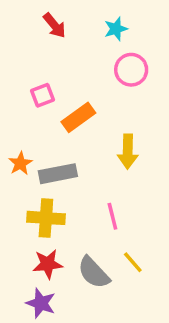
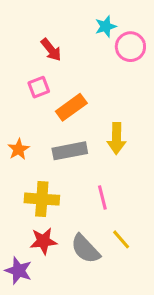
red arrow: (54, 25) -> (51, 50), moved
pink circle: (131, 70) -> (130, 47), moved
gray rectangle: (58, 174) -> (70, 151), moved
purple star: (41, 303) -> (18, 271), moved

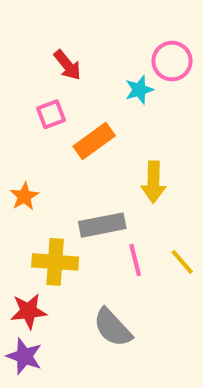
cyan star: (106, 26) -> (139, 90), moved
gray rectangle: (70, 151) -> (102, 225), moved
yellow line: (121, 239) -> (182, 262), moved
red star: (43, 241) -> (28, 311), moved

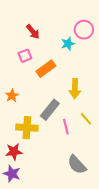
gray rectangle: (102, 225) -> (50, 110), turned -40
yellow line: (182, 262) -> (86, 119), moved
gray semicircle: (113, 328) -> (77, 165), moved

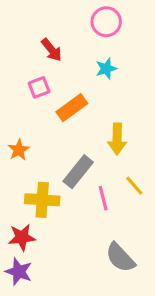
pink circle: (84, 30) -> (106, 22), moved

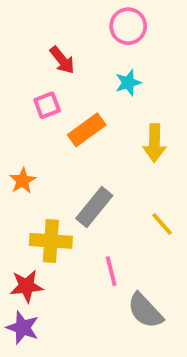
yellow arrow: (117, 139) -> (155, 143), moved
pink line: (103, 198) -> (111, 271), moved

